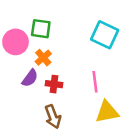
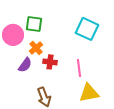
red cross: (54, 84) -> (50, 62), moved

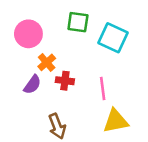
green square: (34, 24) -> (78, 22), moved
pink circle: (13, 35) -> (28, 34), moved

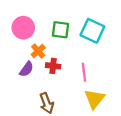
green square: (78, 22) -> (60, 30), moved
yellow triangle: (116, 121) -> (95, 99), turned -40

